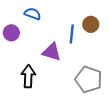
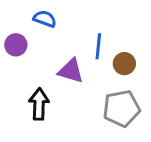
brown circle: (91, 24) -> (124, 64), moved
gray pentagon: (89, 79) -> (121, 108), turned -30

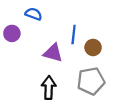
black arrow: (39, 104) -> (49, 88), moved

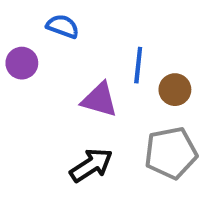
black arrow: (49, 88) -> (91, 165), turned 55

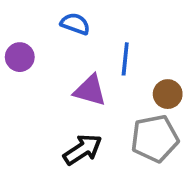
blue semicircle: (63, 26) -> (75, 24), moved
brown circle: (175, 90) -> (168, 94), moved

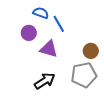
purple circle: (20, 57) -> (29, 33), moved
blue line: (125, 59) -> (59, 24), moved, turned -36

